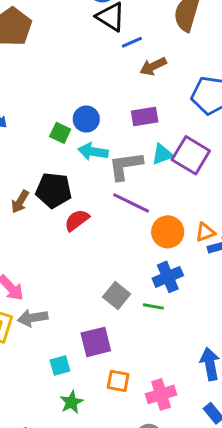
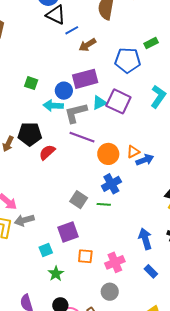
purple rectangle: (145, 116) -> (85, 79), size x1.4
blue circle: (86, 119) -> (64, 91), moved
green square: (60, 133) -> (31, 83), moved

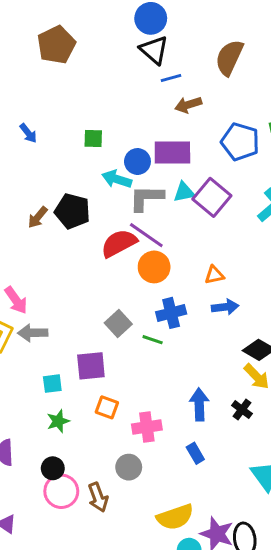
green square: (31, 83) -> (93, 139), turned -32
red semicircle: (47, 152) -> (119, 243), moved, size x1.4
orange circle: (108, 154) -> (154, 267), moved
blue arrow: (145, 160) -> (225, 307), moved

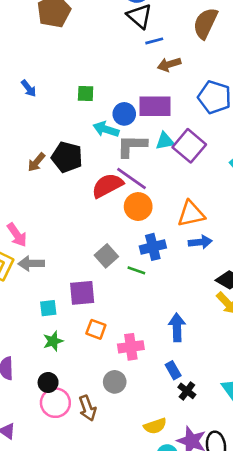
orange triangle: (214, 275) -> (191, 214), size x1.6
black cross: (242, 410) -> (187, 391), moved
yellow semicircle: (175, 517) -> (155, 426), size x0.7

